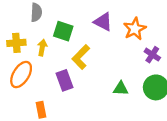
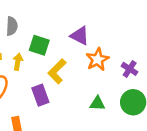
orange star: (135, 29) -> (97, 59), moved

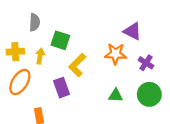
purple triangle: (80, 36) -> (132, 31), moved
orange star: (97, 59) -> (116, 54), turned 30

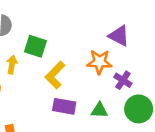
purple cross: (146, 63) -> (123, 80), moved
purple rectangle: (62, 88) -> (64, 106), moved, turned -60

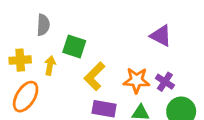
orange star: (99, 62) -> (137, 80), moved

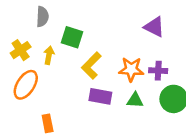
yellow cross: (20, 60) -> (21, 50), turned -30
purple cross: (165, 82) -> (158, 71), turned -30

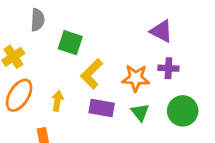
yellow arrow: (49, 55) -> (57, 101), moved
purple cross: (158, 71) -> (168, 68), moved
green triangle: (135, 100) -> (140, 112), turned 48

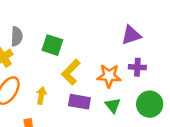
gray semicircle: (38, 20) -> (17, 36), moved
purple triangle: (161, 31) -> (131, 35), turned -45

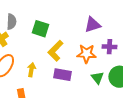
purple triangle: (131, 35) -> (92, 25), moved
green triangle: (113, 105) -> (97, 78), moved

